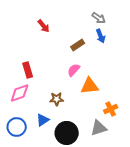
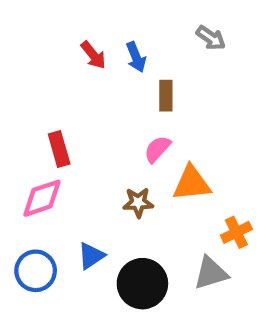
blue arrow: (101, 36) -> (136, 57), moved
brown rectangle: (78, 45) -> (166, 96), turned -56
brown star: (57, 99) -> (138, 202), moved

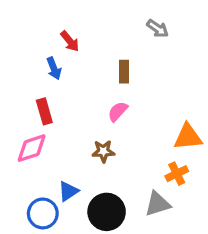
blue arrow: (136, 57) -> (54, 68), moved
orange triangle: (192, 183) -> (188, 137), moved
blue circle: (36, 271) -> (43, 213), moved

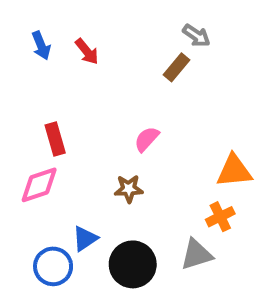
blue arrow: (54, 68) -> (41, 45), moved
brown rectangle: (124, 72) -> (176, 67), moved, turned 40

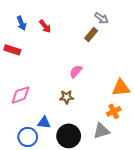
red rectangle: (55, 139) -> (12, 50), moved, turned -56
blue triangle: (85, 239) -> (44, 123), turned 40

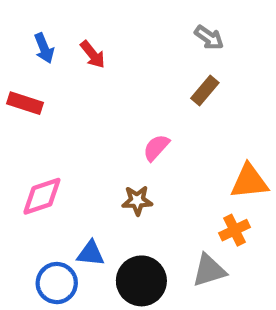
brown rectangle: (91, 35) -> (205, 90), moved

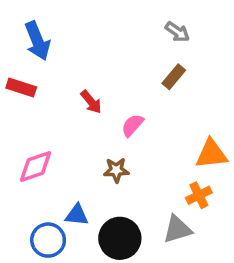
blue arrow: (44, 48) -> (37, 41), size x1.5
red arrow: (93, 54) -> (91, 102), moved

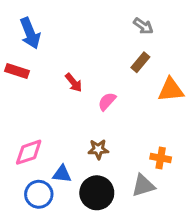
orange triangle: (211, 154) -> (171, 90), moved
pink diamond: (36, 166) -> (29, 152), moved
brown star: (116, 170) -> (98, 149), moved
orange cross: (199, 195) -> (161, 158), turned 36

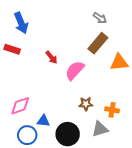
brown rectangle: (140, 62) -> (98, 43), size x1.5
pink semicircle: (107, 101) -> (75, 70), size x1.5
brown star: (98, 149) -> (86, 104), moved

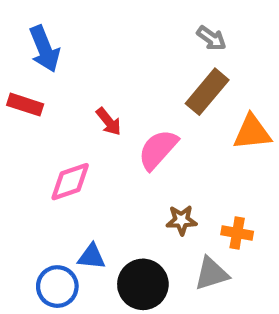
pink diamond: (20, 106) -> (70, 182), moved

